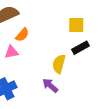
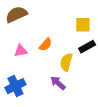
orange semicircle: (22, 35) -> (46, 45), moved

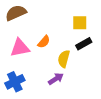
pink triangle: (21, 51) -> (20, 48), size x1.5
purple arrow: (58, 83) -> (56, 79), turned 105

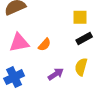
orange semicircle: (44, 42) -> (45, 45), moved
yellow semicircle: (64, 59) -> (81, 67), moved

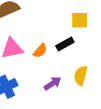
black rectangle: (84, 39) -> (65, 44), moved

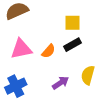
yellow square: (80, 20) -> (73, 23), moved

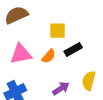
yellow square: (73, 23) -> (58, 31), moved

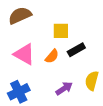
pink triangle: (21, 54) -> (24, 54), turned 40

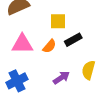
pink triangle: (24, 54) -> (22, 44), turned -30

